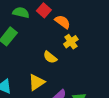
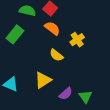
orange semicircle: (63, 22) -> (52, 28), moved

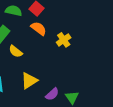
yellow semicircle: (56, 55) -> (16, 51), moved

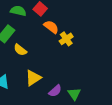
orange semicircle: (39, 28) -> (51, 27), moved

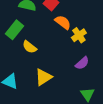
purple semicircle: (55, 91) -> (82, 63), moved

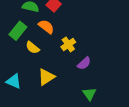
orange semicircle: (63, 22) -> (46, 27), moved
yellow cross: (79, 35) -> (68, 44), moved

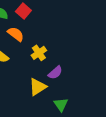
yellow triangle: (46, 77) -> (38, 87), moved

